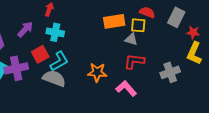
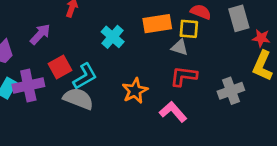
gray rectangle: (176, 17) -> (239, 18), turned -42
cyan cross: (55, 32) -> (113, 37), moved, turned 30
orange star: (97, 72) -> (135, 91), turned -30

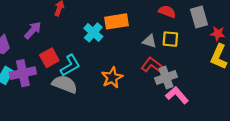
orange rectangle: (157, 24) -> (116, 21), moved
yellow square: (189, 29) -> (170, 39), moved
red L-shape: (184, 76) -> (153, 65), turned 30
gray cross: (231, 91) -> (166, 78), moved
pink L-shape: (173, 112) -> (177, 95), moved

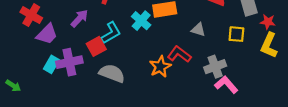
yellow square: (170, 39) -> (236, 34), moved
cyan L-shape: (70, 65) -> (111, 33), moved
red L-shape: (153, 65) -> (179, 54), moved

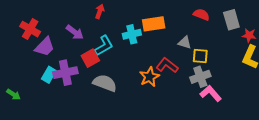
purple arrow: (79, 18) -> (75, 32), turned 84
cyan cross: (141, 21) -> (132, 34), turned 36
yellow square: (236, 34) -> (200, 56), moved

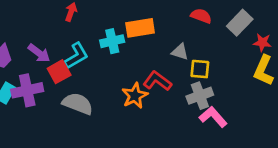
gray rectangle: (231, 20) -> (240, 23), turned 60
purple arrow: (75, 32) -> (39, 53), moved

